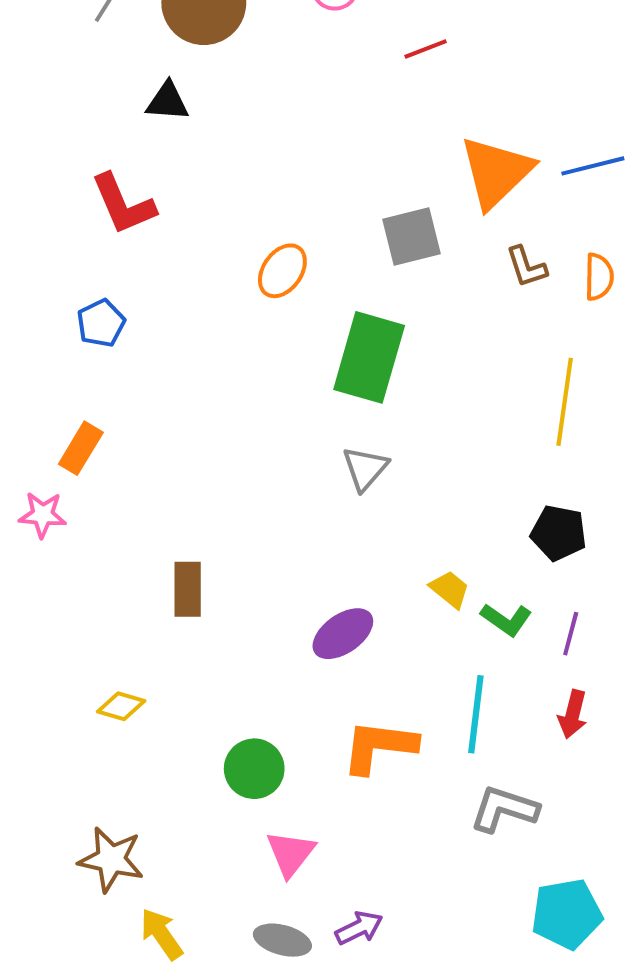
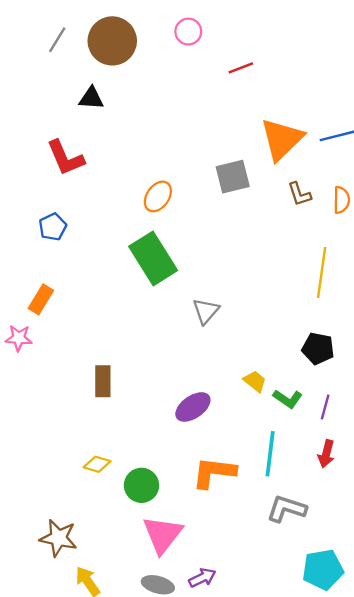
green rectangle: (369, 357) -> (153, 258), moved, turned -48
yellow diamond: (121, 706) -> (97, 464), moved
pink triangle: (290, 853) -> (163, 534), size x1.4

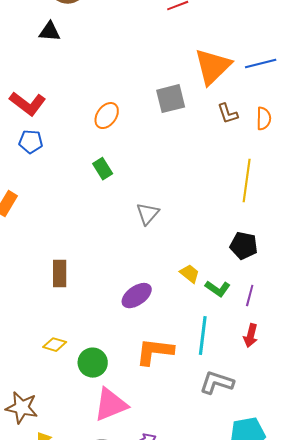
red L-shape: (65, 158) -> (28, 104), moved, turned -30
blue pentagon: (53, 227) -> (31, 142), moved, turned 30
green rectangle: (153, 258) -> (103, 169), size x0.5
pink triangle: (163, 534) -> (111, 405), turned 30

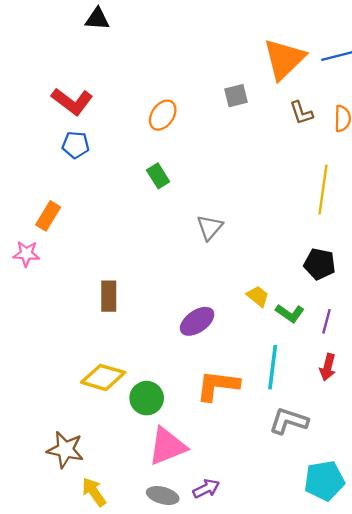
gray square: (171, 99) -> (236, 96), size x0.7
yellow diamond: (55, 345) -> (103, 377), size x1.6

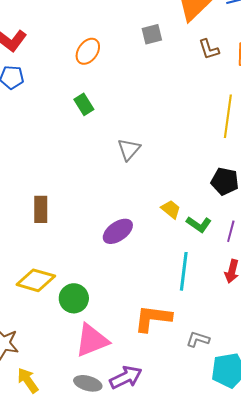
orange L-shape: (218, 385) -> (153, 318), moved
gray L-shape: (289, 421) -> (198, 339), moved, size x0.7
purple arrow: (206, 489) -> (126, 377), size x1.4

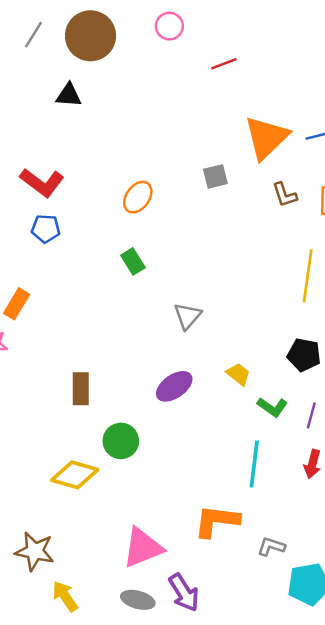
yellow trapezoid: (171, 209) -> (238, 374), moved
purple ellipse: (118, 231) -> (174, 386), moved
green circle: (74, 298) -> (121, 441), moved
purple arrow: (126, 377) -> (184, 593), turned 84

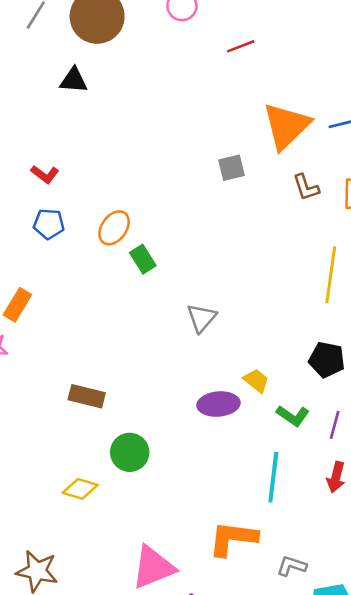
red L-shape: (42, 183) -> (45, 174), size x0.6
orange ellipse: (138, 197) -> (114, 228), moved
purple ellipse: (174, 386) -> (218, 404), moved, turned 30
brown rectangle: (81, 389) -> (87, 396), turned -76
yellow diamond: (75, 475) -> (80, 489), size x0.7

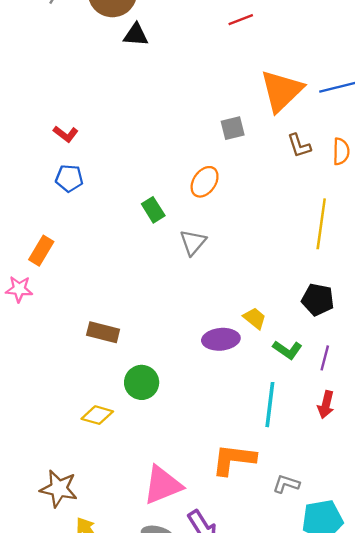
black triangle: (74, 80) -> (136, 35), moved
orange ellipse: (114, 228) -> (205, 182), moved
gray triangle: (202, 318) -> (193, 242), moved

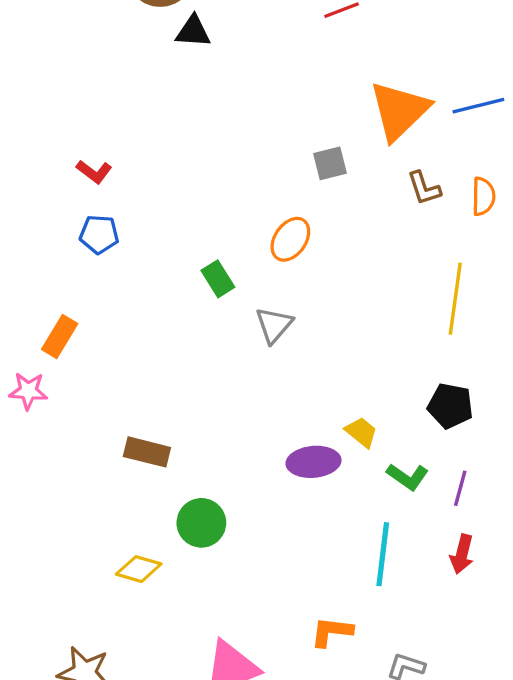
orange L-shape: (234, 459) -> (332, 632), size x0.7

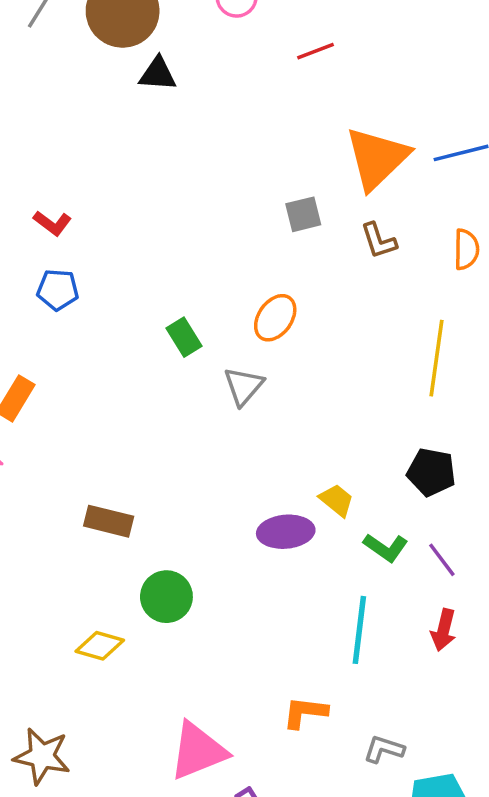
brown L-shape: (424, 188) -> (379, 241), moved
orange ellipse: (290, 239) -> (275, 318), moved
purple line: (460, 488) -> (442, 560), turned -52

